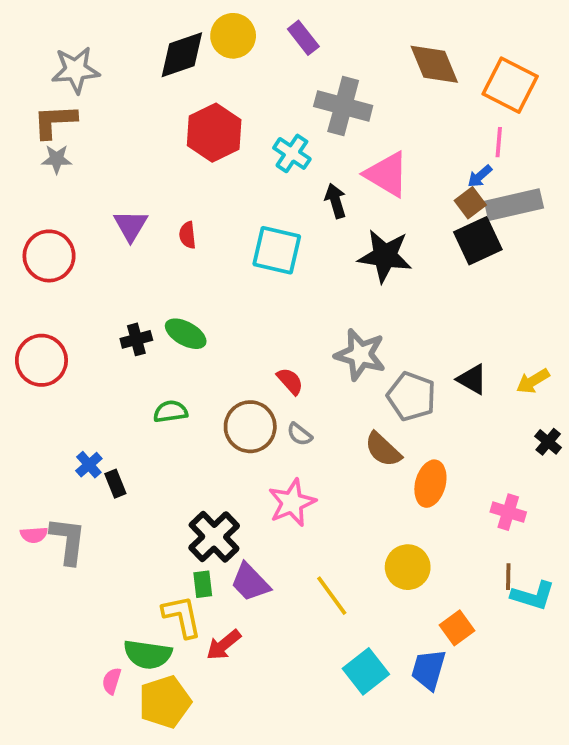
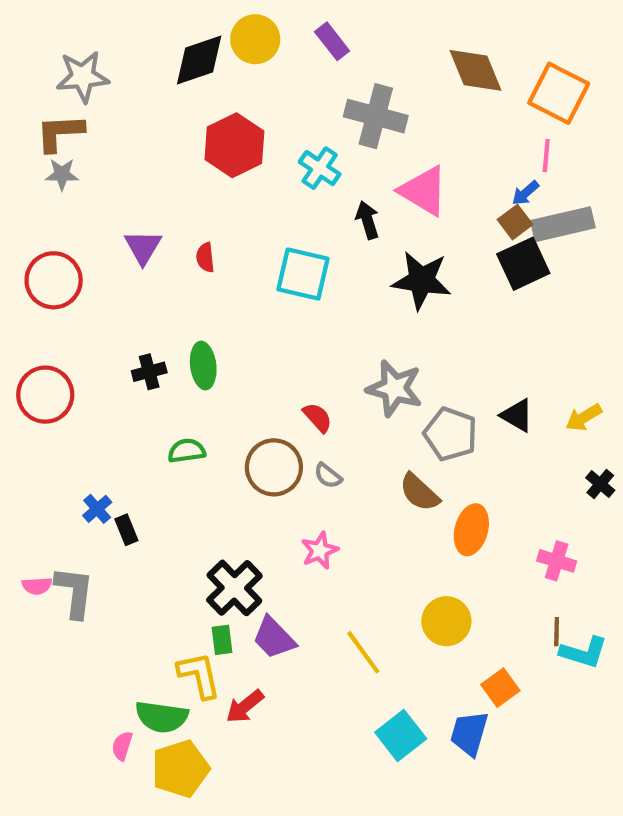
green ellipse: (186, 334) -> (203, 366), turned 54
pink star: (292, 503) -> (320, 551), size x0.7

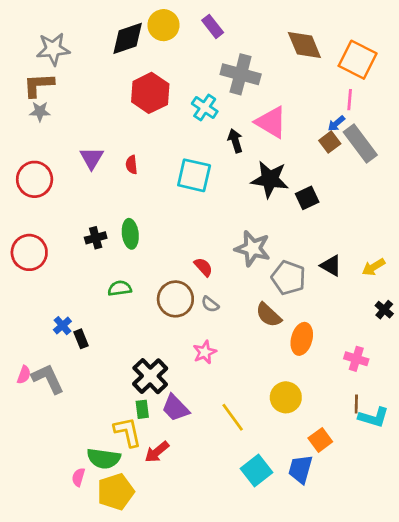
gray rectangle: (563, 224) -> (360, 143), turned 66
black square: (523, 264) -> (307, 198), moved, size x0.7
pink semicircle: (37, 586) -> (24, 375), turned -66
gray L-shape: (74, 592) -> (48, 379), turned -32

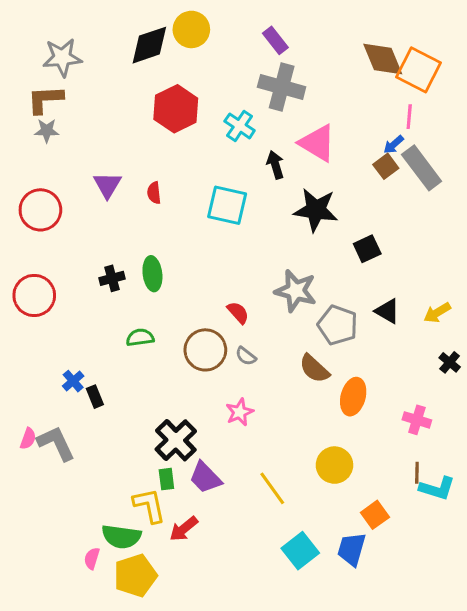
purple rectangle: (213, 26) -> (275, 40), moved
brown diamond: (304, 45) -> (383, 59), moved
black square: (307, 198) -> (367, 249), moved

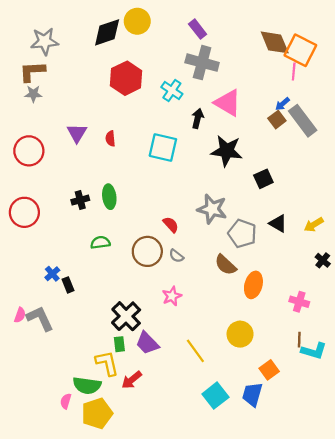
pink line: (409, 117) -> (294, 72), moved
black arrow: (275, 165) -> (198, 118), turned 30

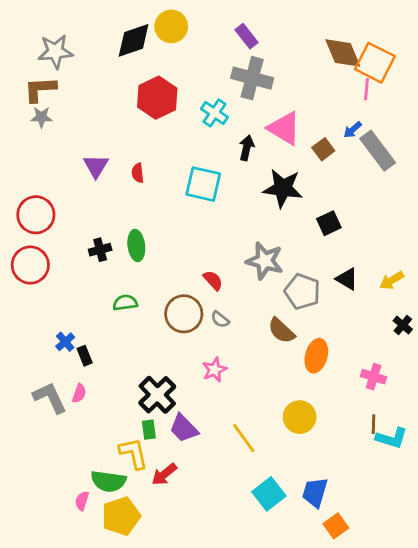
brown square: (277, 120) -> (323, 149), moved
red circle: (29, 151) -> (36, 215), moved
pink semicircle: (20, 315) -> (79, 393), moved
orange square: (269, 370) -> (336, 526), moved

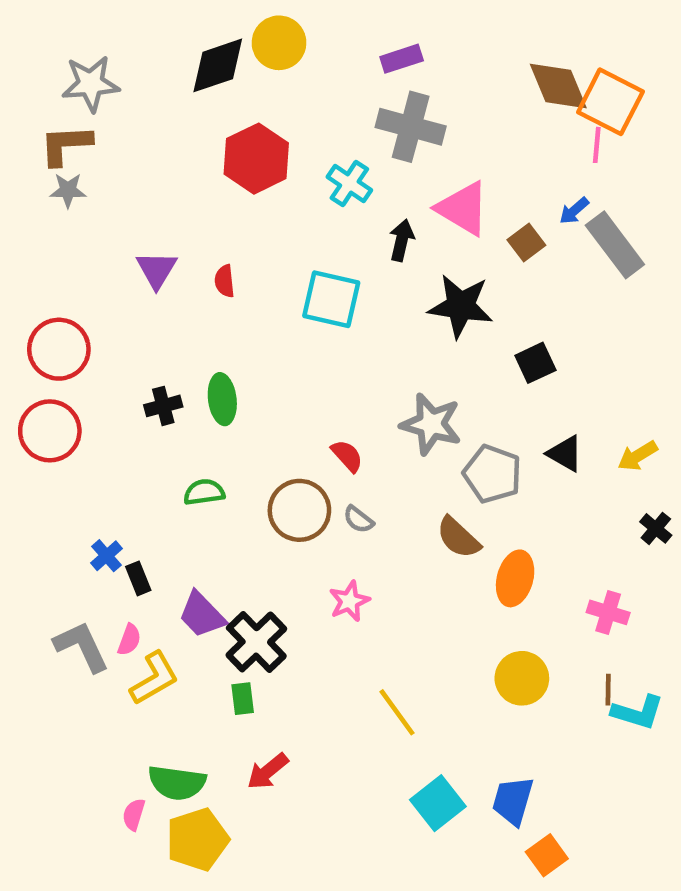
purple rectangle: (247, 36) -> (402, 59), turned -70
yellow circle: (300, 417) -> (522, 678), moved
purple trapezoid: (184, 428) -> (202, 615), moved
yellow L-shape: (134, 453) -> (154, 678), moved, turned 72

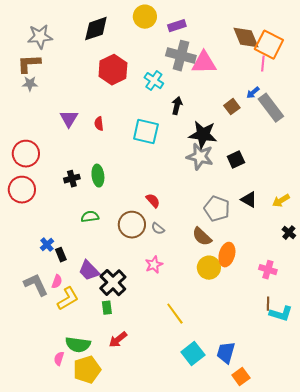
yellow circle: (279, 43) -> (145, 17), moved
pink triangle: (463, 208) -> (204, 63), moved, turned -32
gray star: (431, 424) -> (200, 157), moved
yellow circle: (522, 678) -> (209, 268), moved

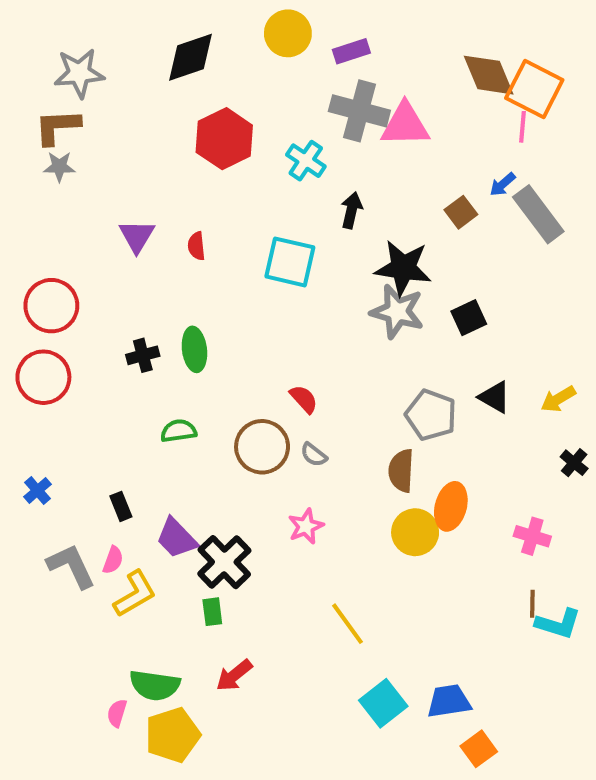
brown semicircle: (202, 237) -> (401, 471), turned 50
blue cross: (47, 245) -> (37, 490), moved
blue trapezoid: (226, 353) -> (449, 701), turned 65

